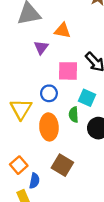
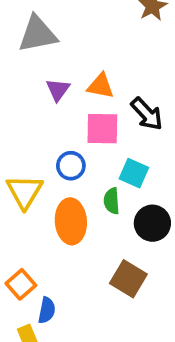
orange triangle: (62, 31) -> (101, 86), moved
brown square: (62, 165) -> (128, 279), moved

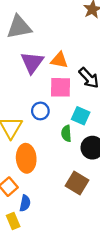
purple triangle: (58, 90) -> (32, 63), size x1.5
orange ellipse: (71, 221) -> (26, 158), moved

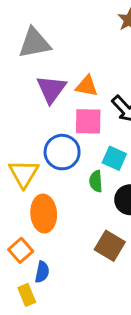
blue circle: (40, 111) -> (62, 152), size x1.5

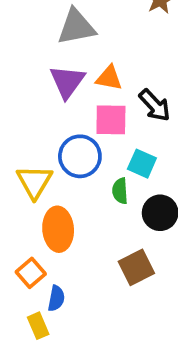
gray triangle: (34, 43) -> (76, 27), moved
brown square: (110, 246) -> (136, 267), turned 32

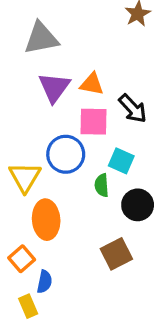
gray triangle: (76, 27) -> (41, 38), moved

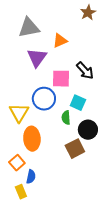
orange triangle: (92, 84) -> (60, 41), moved, turned -35
brown square: (116, 254) -> (75, 149), moved

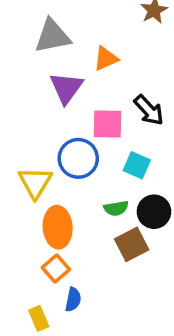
green semicircle: (66, 118) -> (116, 208), moved, turned -96
orange square: (17, 163) -> (56, 268), moved
blue semicircle: (31, 177) -> (73, 299), moved

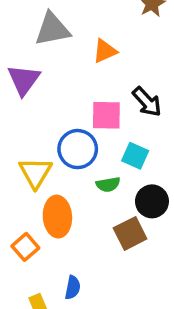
purple triangle: (66, 88) -> (24, 80), moved
green semicircle: (116, 208) -> (108, 184), moved
orange square: (56, 268) -> (25, 247), moved

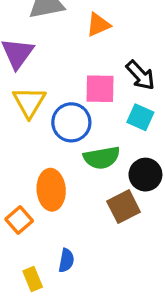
cyan square: (135, 156) -> (140, 117), moved
yellow triangle: (35, 173) -> (29, 102), moved
green semicircle: (108, 184) -> (102, 158), size x1.5

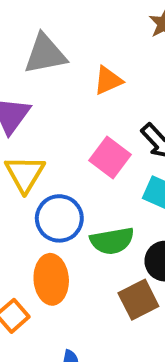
pink square: (100, 89) -> (110, 158), turned 36
blue circle: (71, 122) -> (59, 218), moved

